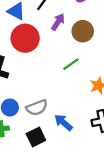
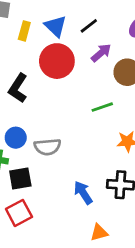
blue arrow: (63, 122) -> (83, 193), moved
black square: (36, 137) -> (20, 179), moved

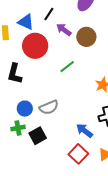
purple arrow: (101, 53) -> (64, 30), turned -84
green line: (102, 107) -> (67, 67), moved
red square: (19, 213) -> (78, 154), moved

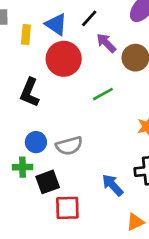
red square: (78, 154) -> (67, 208), moved, turned 36

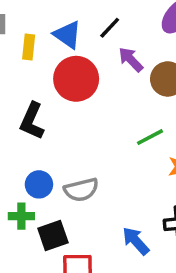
green line: (103, 94) -> (150, 137), moved

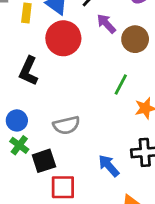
green line: (150, 137) -> (121, 84), turned -35
blue circle: (39, 184) -> (17, 120), moved
green cross: (21, 216) -> (19, 145), turned 36

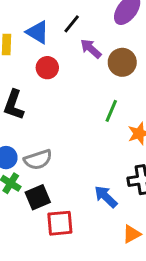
red circle: (63, 38) -> (47, 68), size x0.6
gray semicircle: (66, 125) -> (38, 160), moved

